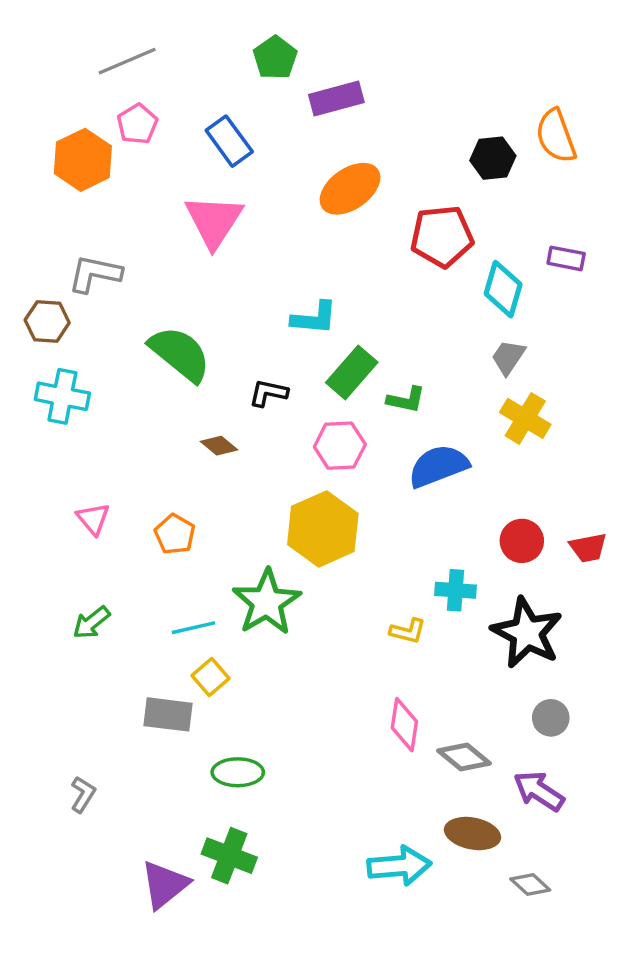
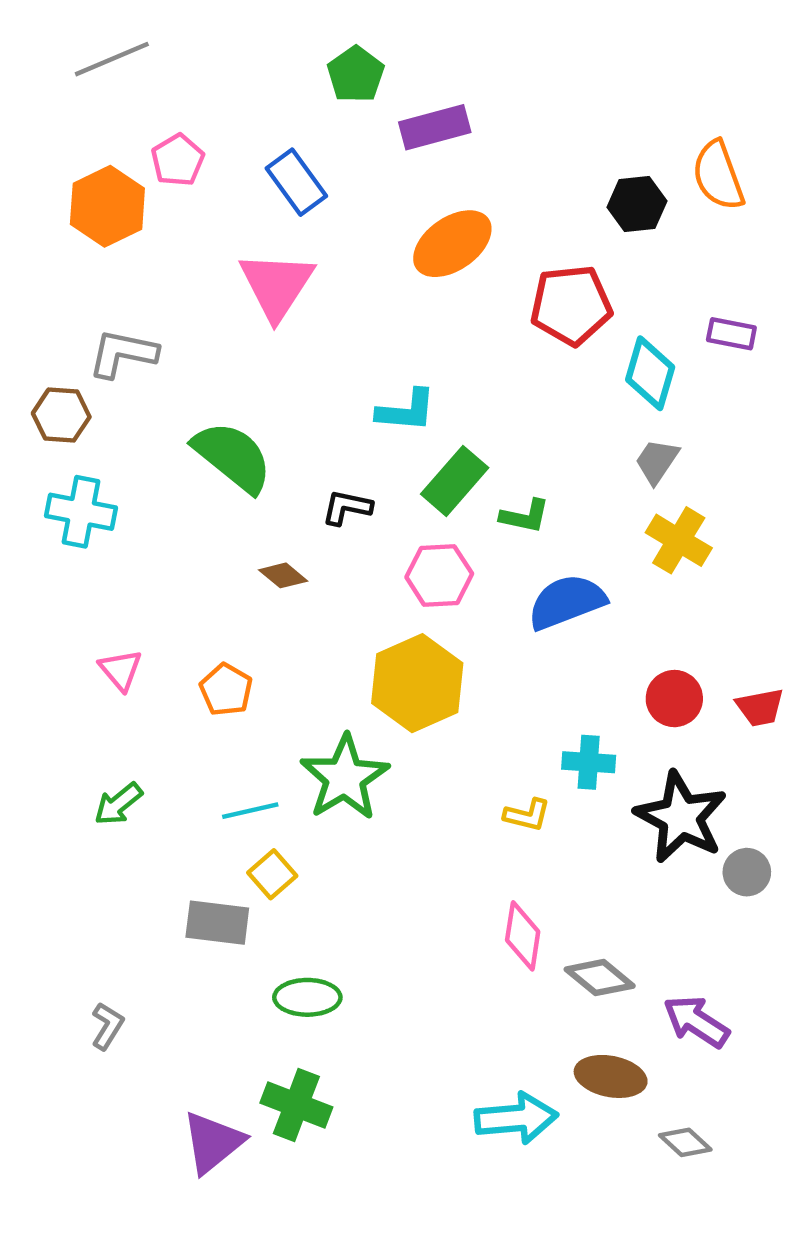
gray line: (127, 61) -> (112, 59), moved
gray circle: (551, 718) -> (747, 872), moved

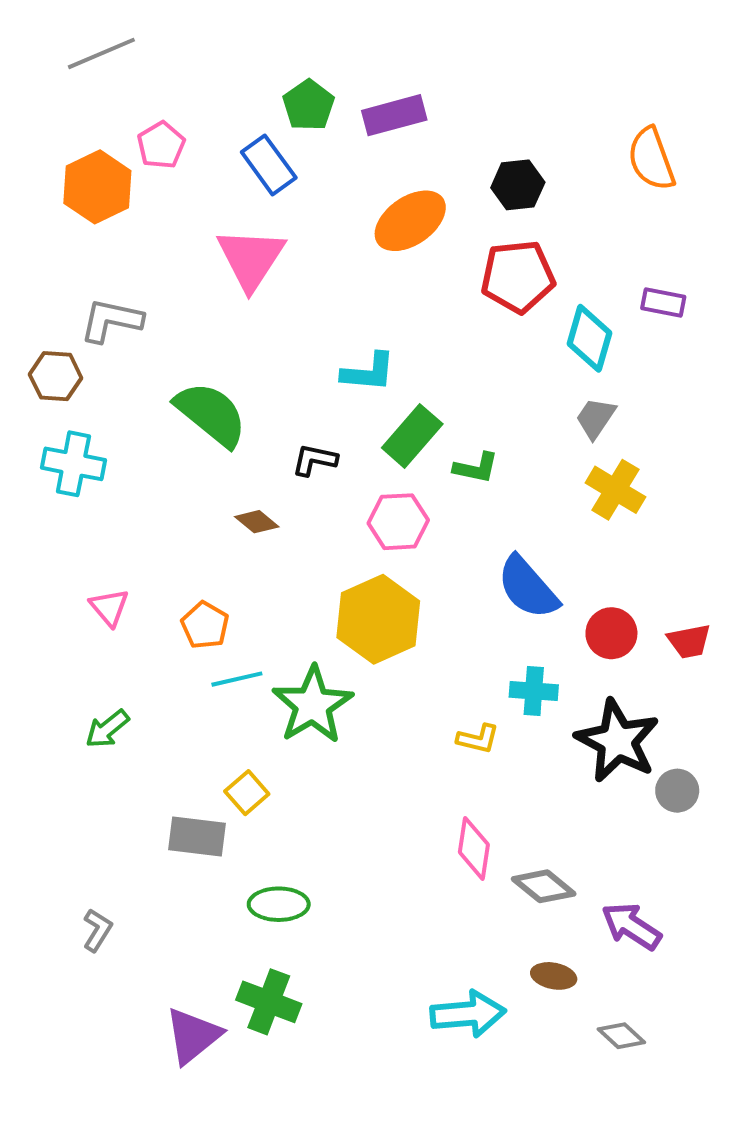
green pentagon: (356, 74) -> (309, 105), moved
black hexagon: (637, 204) -> (518, 185), moved
blue semicircle: (567, 602) -> (528, 587), moved, turned -110
cyan line: (250, 811) -> (237, 679), moved
brown ellipse: (611, 1076) -> (554, 976), size x0.7

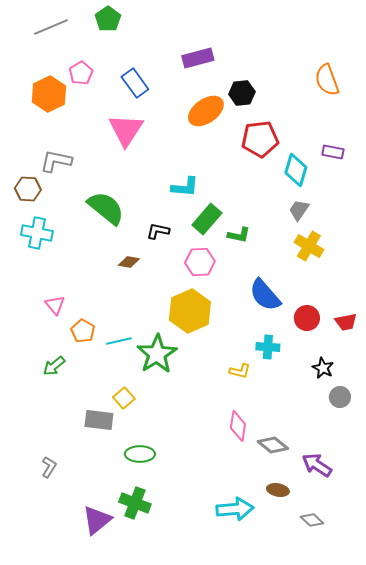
green pentagon: (309, 105) -> (108, 19), moved
black hexagon: (518, 185) -> (242, 93), moved
brown diamond: (257, 522) -> (129, 262), turned -30
orange pentagon: (205, 625) -> (83, 331), moved
black star: (617, 741) -> (323, 368), moved, size x0.5

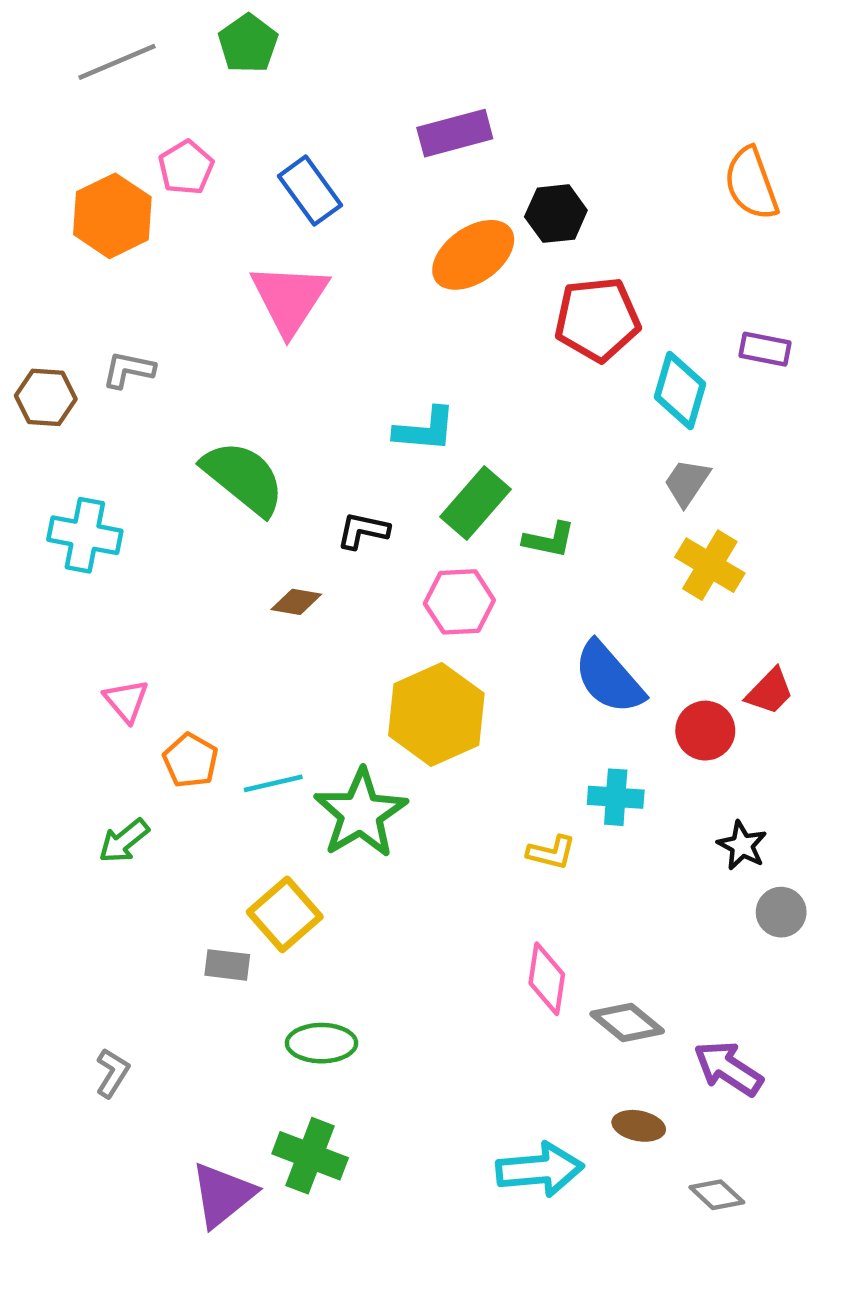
gray L-shape: (56, 161) -> (128, 370), size x0.7
brown hexagon: (28, 189) -> (46, 397), moved
red trapezoid: (346, 322) -> (770, 692), moved, turned -35
yellow square: (124, 398) -> (285, 914), size x1.4
gray rectangle: (99, 420) -> (227, 965), size x0.7

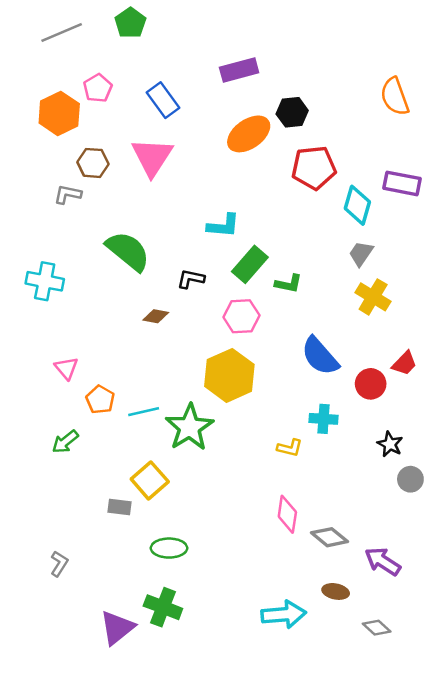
purple rectangle: (765, 349) -> (402, 183), size x1.4
brown hexagon: (46, 397) -> (93, 163), moved

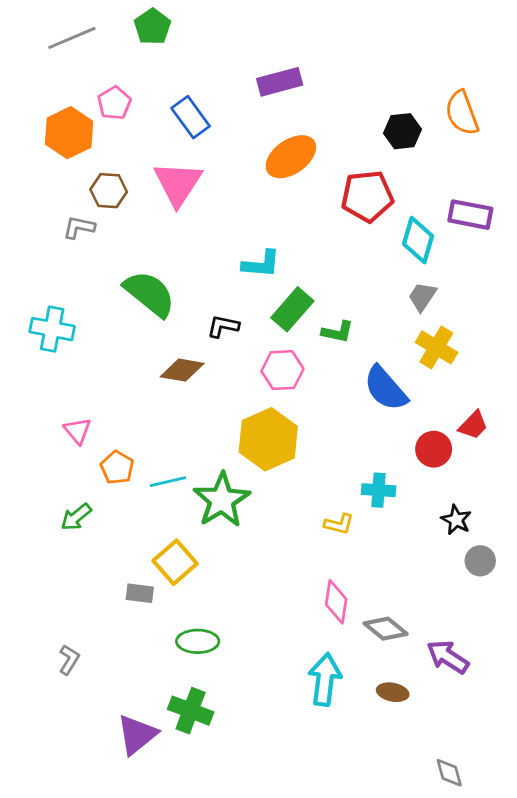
black hexagon: (292, 112) -> (403, 131), moved
brown diamond: (156, 316) -> (182, 370), size x1.4
blue semicircle: (320, 356) -> (386, 388), moved
cyan arrow: (284, 614) -> (325, 679), moved, turned -78
gray diamond: (377, 628) -> (449, 773), moved, turned 32

